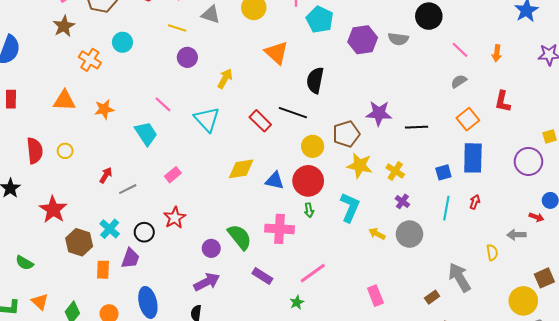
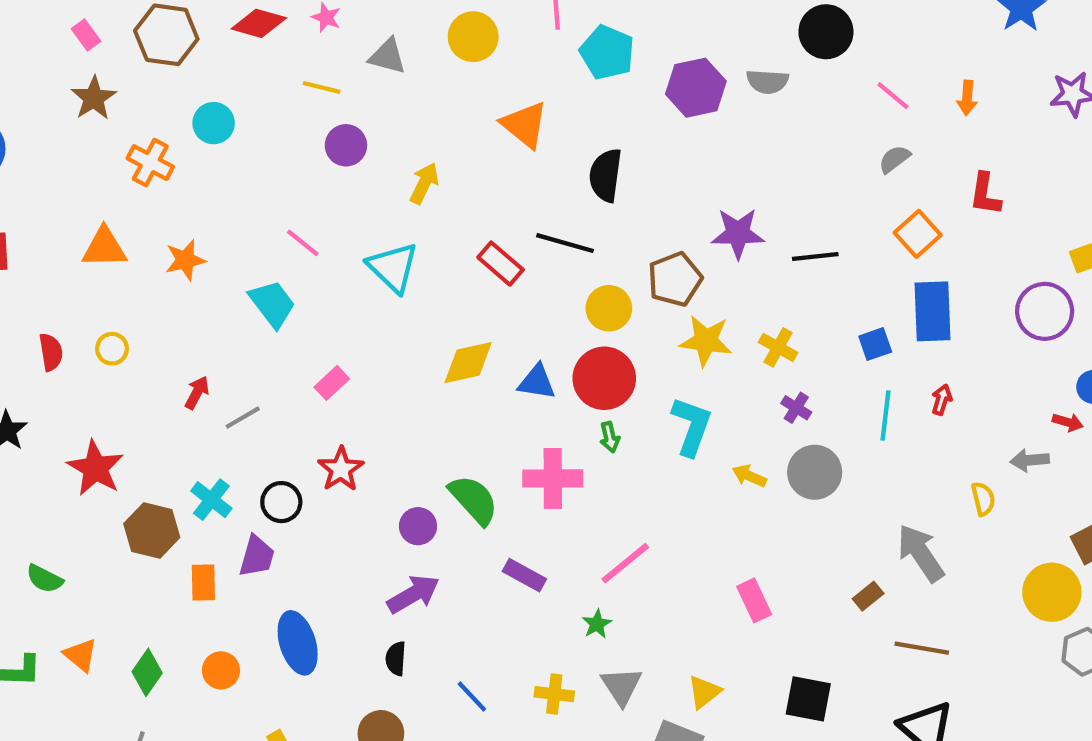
red semicircle: (35, 151) -> (51, 352), size x0.7

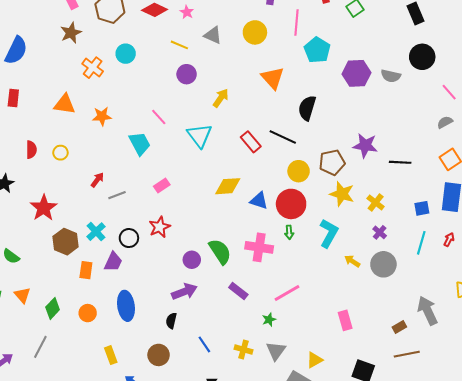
brown line: (922, 648) -> (407, 354), moved, turned -30

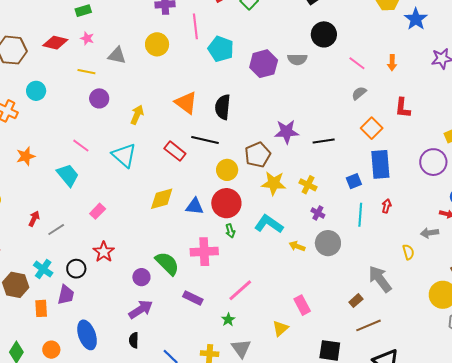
orange triangle: (273, 78) -> (186, 103), moved
cyan L-shape: (329, 233) -> (269, 224), turned -72
yellow triangle: (315, 360) -> (280, 328), moved

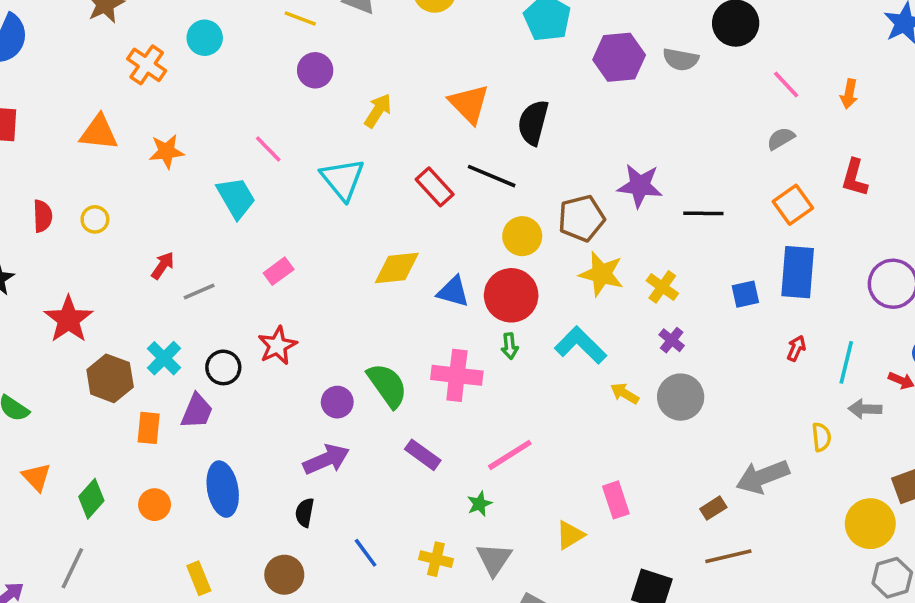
cyan line: (360, 215) -> (846, 362), moved
gray arrow: (380, 279) -> (763, 477), turned -84

